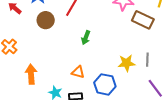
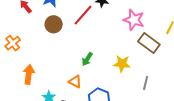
green arrow: (86, 38) -> (87, 59), moved
yellow star: (127, 63) -> (122, 64), moved

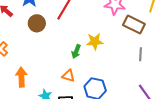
yellow star: (122, 64) -> (95, 42), moved
gray line: (146, 83) -> (140, 54), moved

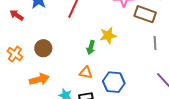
brown circle: (37, 23) -> (43, 48), moved
orange arrow: (21, 77) -> (39, 79), turned 84

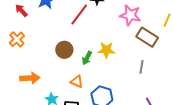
gray line: (155, 43) -> (142, 67), moved
brown circle: (43, 48) -> (64, 50), moved
orange cross: (15, 54) -> (17, 39), moved

